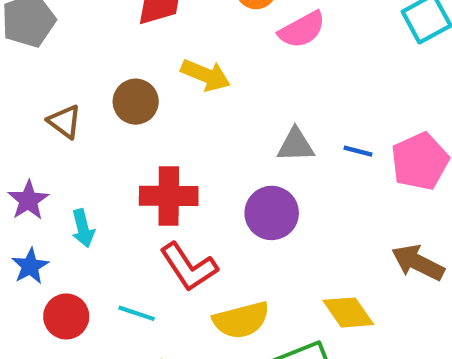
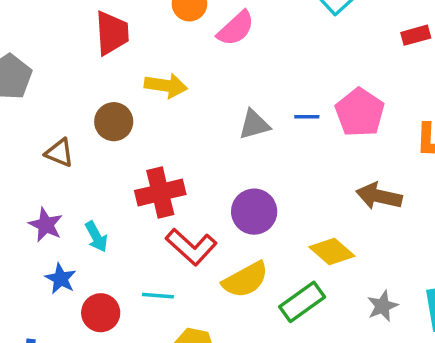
purple circle: (272, 213) -> (254, 212), moved

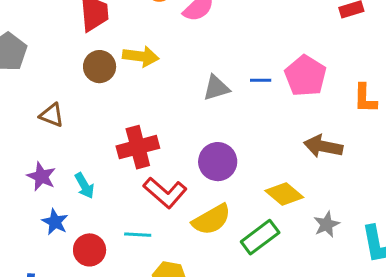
brown circle: (114, 122) -> (100, 67), moved
gray star: (382, 306) -> (327, 224), moved

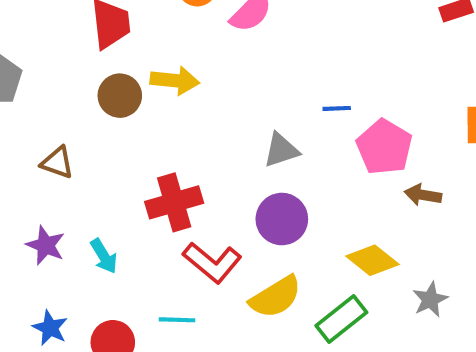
pink pentagon: (305, 76) -> (384, 147), moved
gray triangle: (216, 88) -> (281, 150), moved
brown arrow: (323, 146) -> (423, 195), size x0.7
blue star: (55, 222) -> (50, 328), moved

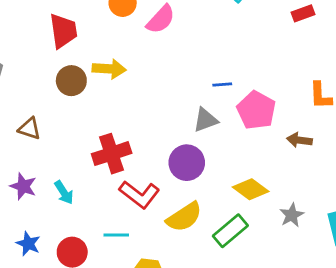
gray triangle: (281, 150) -> (205, 120), moved
brown arrow: (423, 195) -> (299, 140), moved

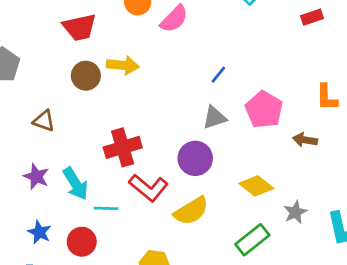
red trapezoid: (63, 31) -> (79, 27), turned 84
blue line: (222, 85) -> (218, 75), moved, turned -48
cyan arrow: (64, 192) -> (75, 184), size x1.4
green rectangle: (230, 231) -> (252, 240), moved
cyan line: (116, 235) -> (106, 208), moved

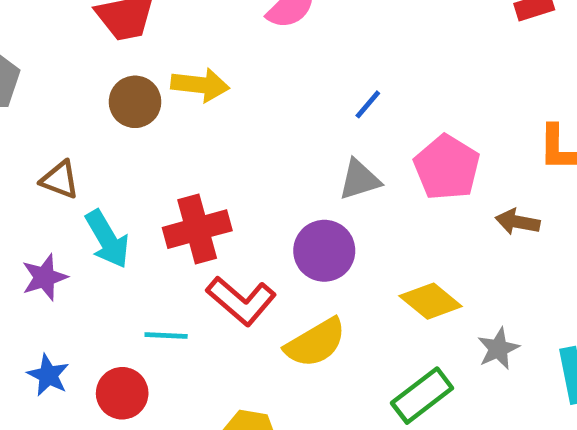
purple star: (36, 177) -> (44, 277), turned 30
cyan arrow: (75, 184) -> (107, 239), moved

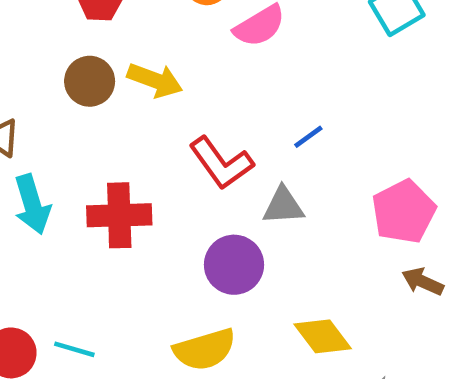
pink pentagon: (447, 167) -> (404, 212), moved
red L-shape: (241, 301) -> (221, 163), moved
cyan line: (166, 336) -> (74, 349), moved

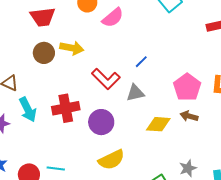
purple circle: (234, 265) -> (101, 122), moved
brown arrow: (423, 282) -> (189, 116), moved
yellow diamond: (323, 336) -> (158, 124), moved, turned -40

